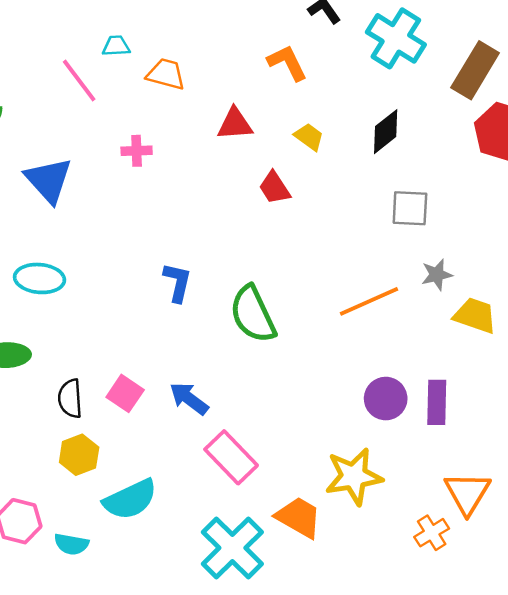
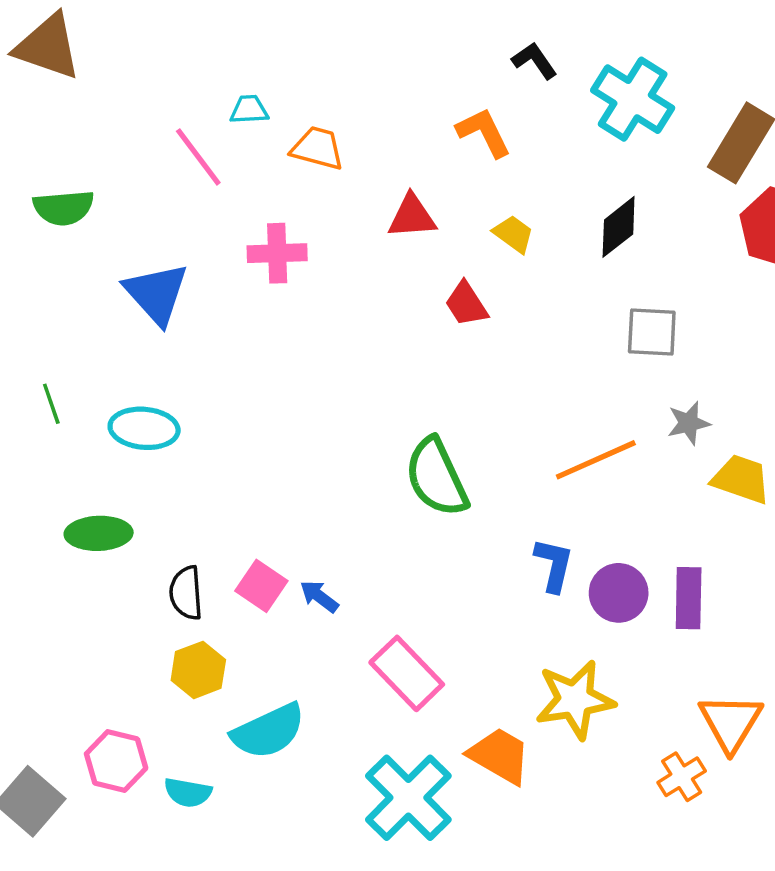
pink cross: (137, 151) -> (277, 253), size x1.4
blue L-shape: (177, 282) -> (554, 565), moved
blue arrow: (189, 399) -> (319, 596), moved, size x0.7

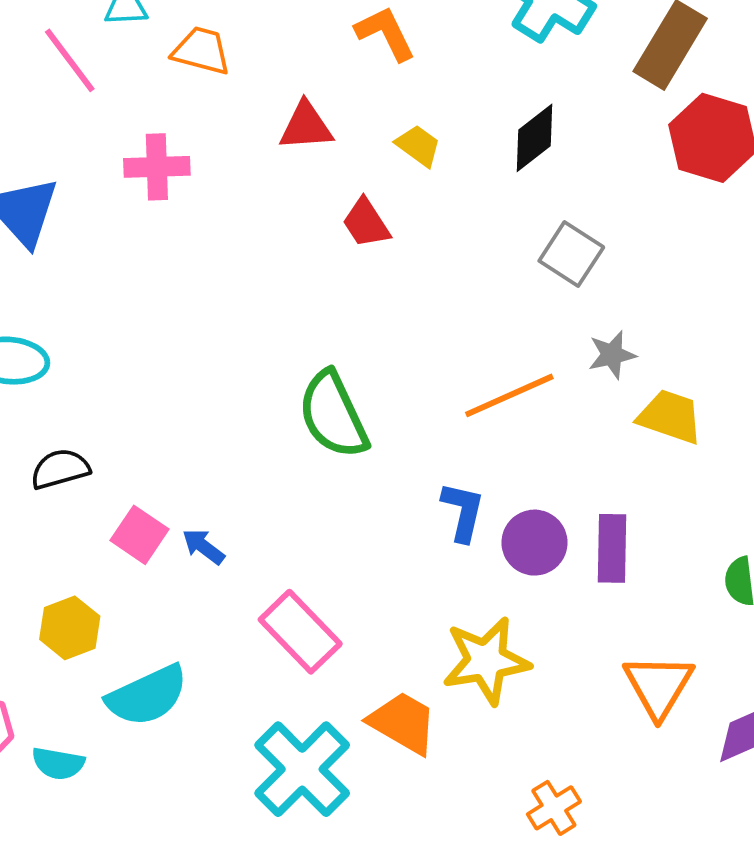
gray square: (652, 332) -> (571, 254), turned 30
black semicircle: (186, 593) -> (60, 469), moved, turned 78
orange cross: (682, 777) -> (554, 808), moved

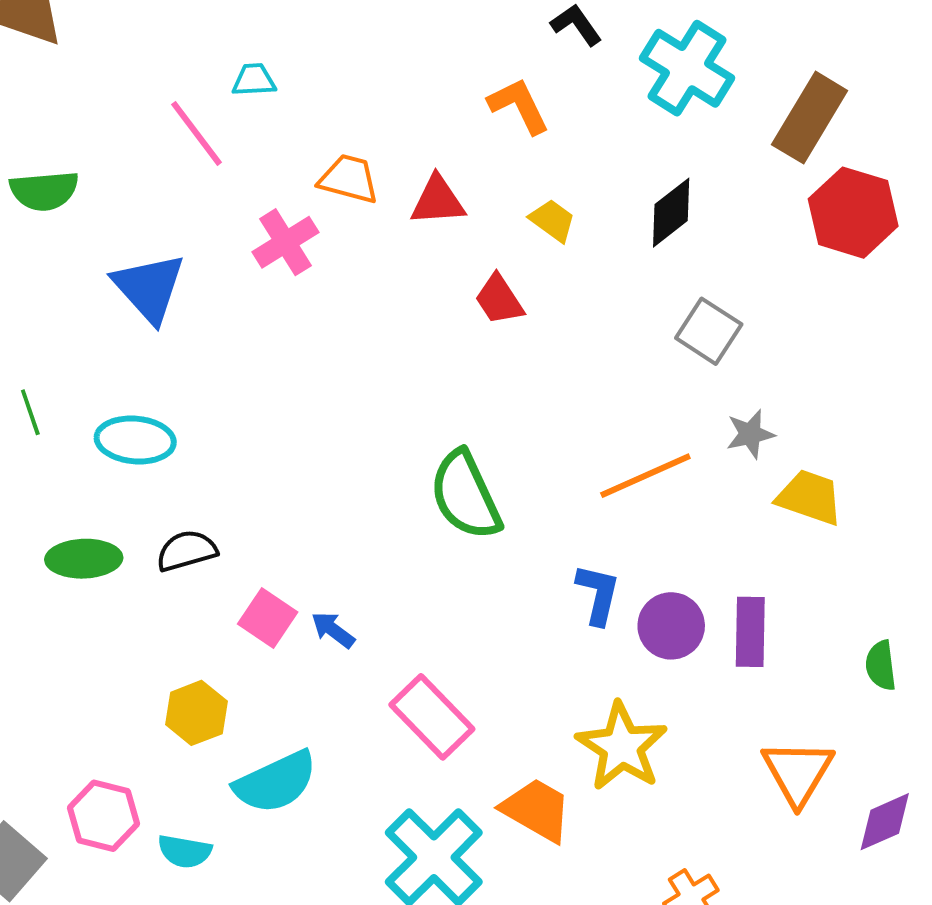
orange trapezoid: (201, 51) -> (349, 179), moved
pink cross: (157, 167) -> (285, 242), turned -30
yellow star: (486, 661) -> (622, 747), turned -30

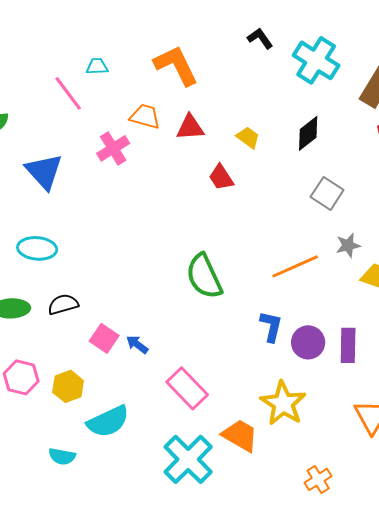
orange L-shape: (519, 106) -> (176, 65), moved, size x1.4
pink hexagon: (104, 816) -> (21, 377), moved

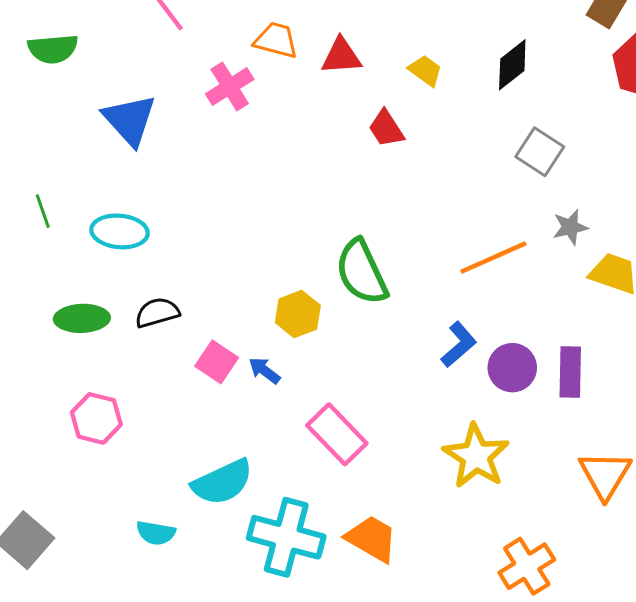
blue L-shape: (271, 326) -> (459, 344), turned 36
yellow hexagon: (68, 386) -> (298, 314), moved
orange trapezoid: (240, 435) -> (372, 539), moved
cyan cross: (188, 459) -> (286, 537), moved, turned -30
orange cross: (318, 479) -> (527, 566), size x1.4

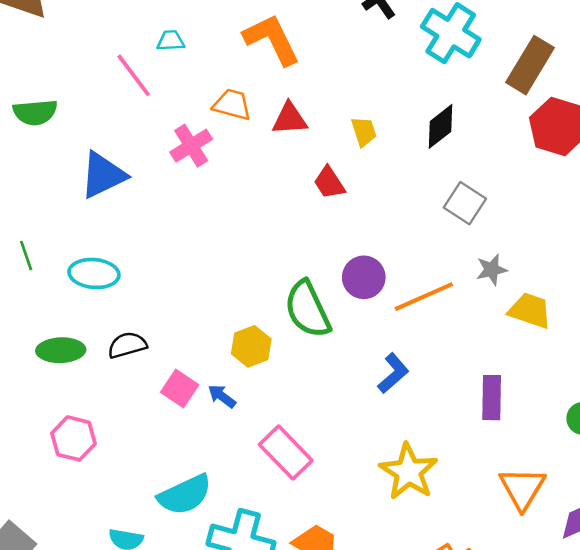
yellow trapezoid: (425, 71) -> (364, 132), turned 36
blue triangle: (130, 120) -> (103, 175), turned 46
purple circle: (512, 368) -> (364, 277), moved

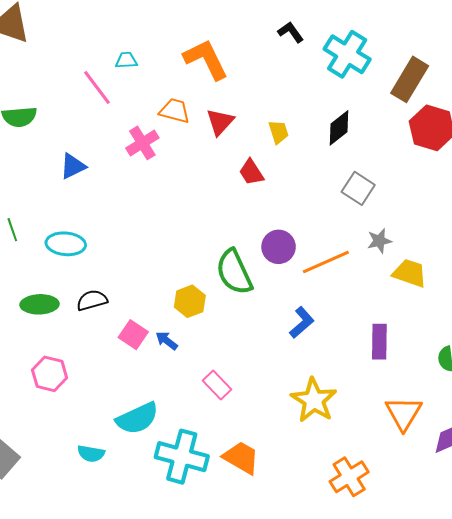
red triangle: (290, 119) -> (220, 122), turned -44
blue triangle: (103, 175) -> (73, 166), size x0.7
pink rectangle: (286, 453) -> (217, 385), size x0.7

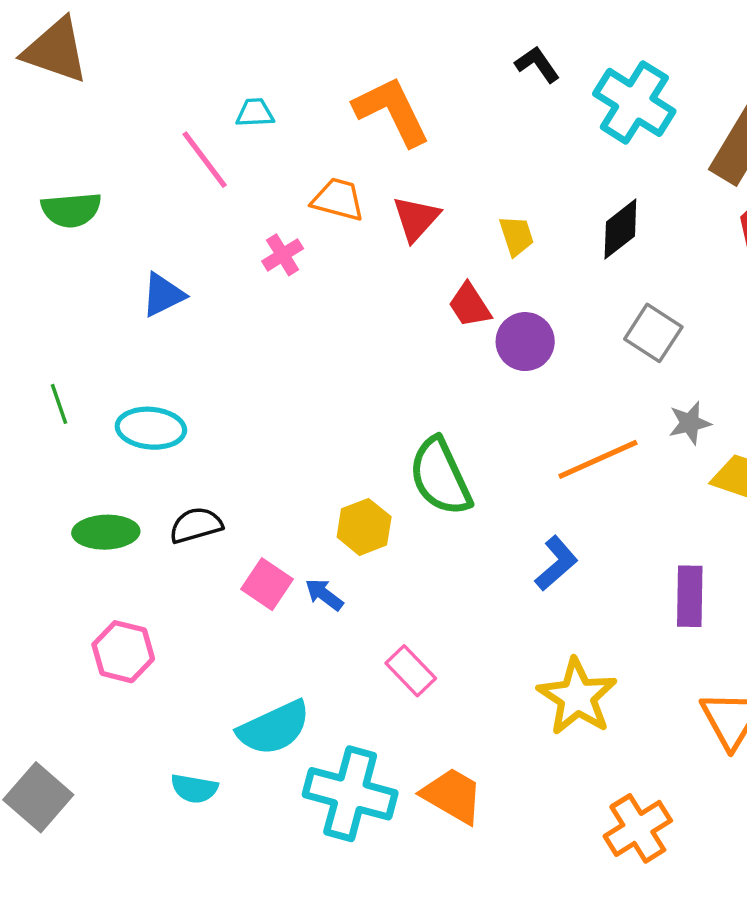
pink cross: (142, 143) -> (283, 255), size x0.7
purple circle: (279, 247) -> (525, 342), moved

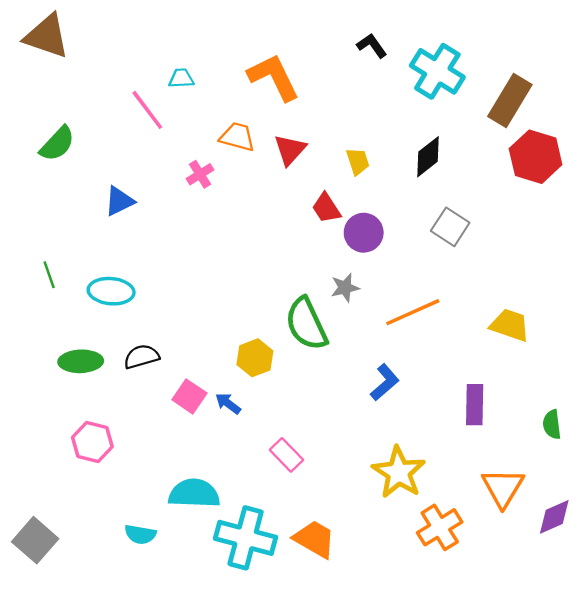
green semicircle: (71, 210) -> (57, 144), turned -42
gray star: (690, 423) -> (345, 288), moved
cyan semicircle: (274, 728) -> (194, 493), turned -153
orange cross: (638, 828) -> (440, 527), moved

